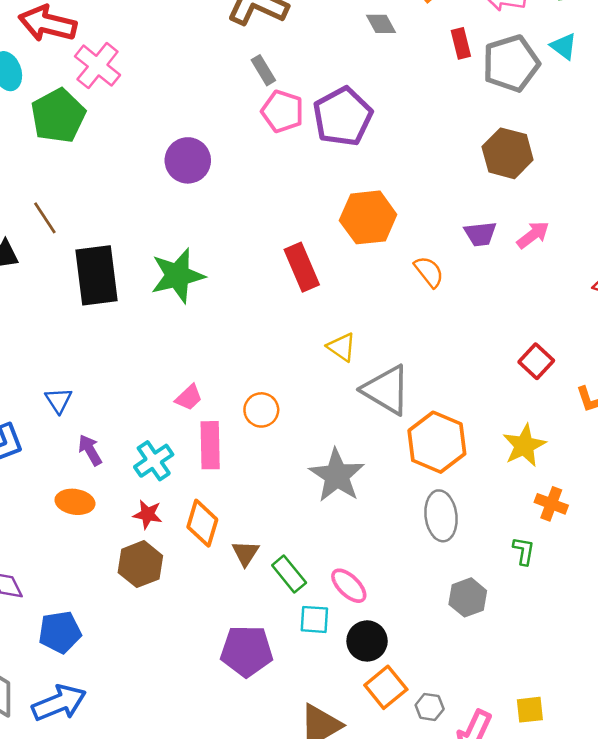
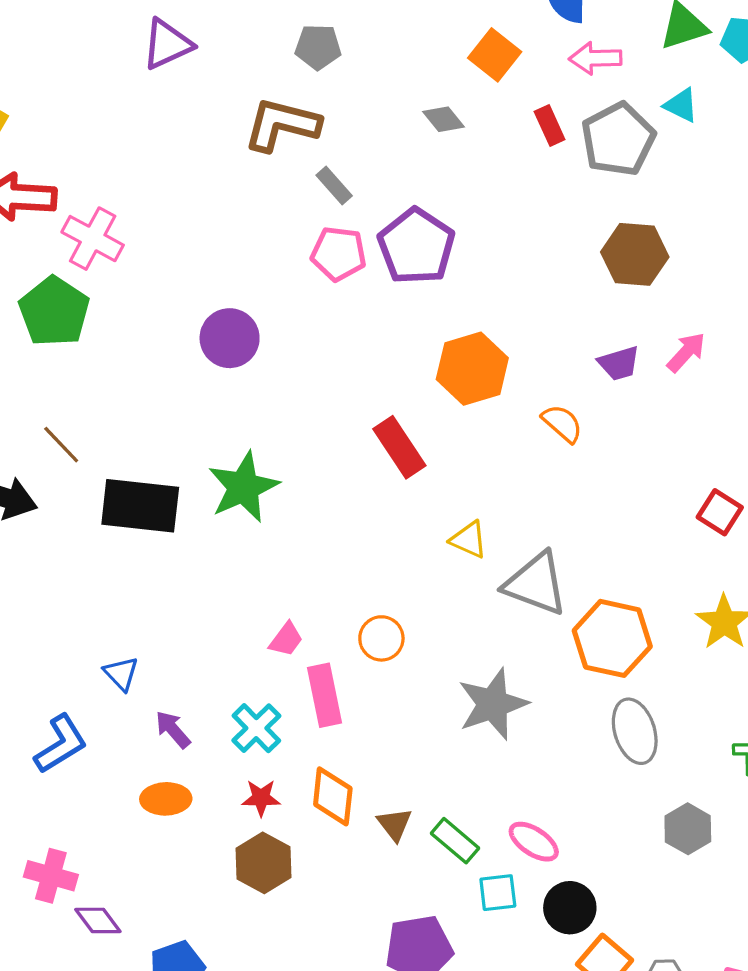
gray rectangle: (263, 70) -> (334, 186), moved
black rectangle: (96, 275) -> (140, 506), turned -66
gray star: (337, 475) -> (493, 704), turned 30

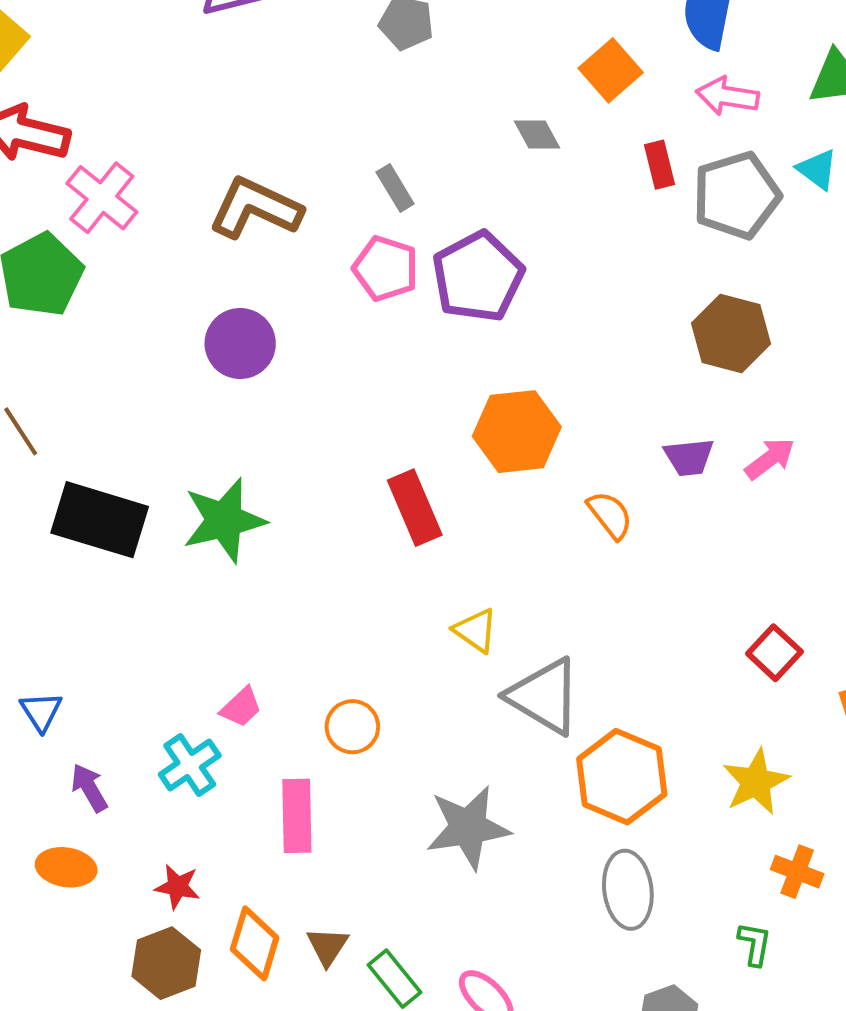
brown L-shape: (282, 125) -> (255, 208), moved
pink rectangle: (324, 695) -> (297, 816), moved
cyan cross: (256, 728) -> (190, 765), moved
orange diamond: (333, 796) -> (255, 943), moved

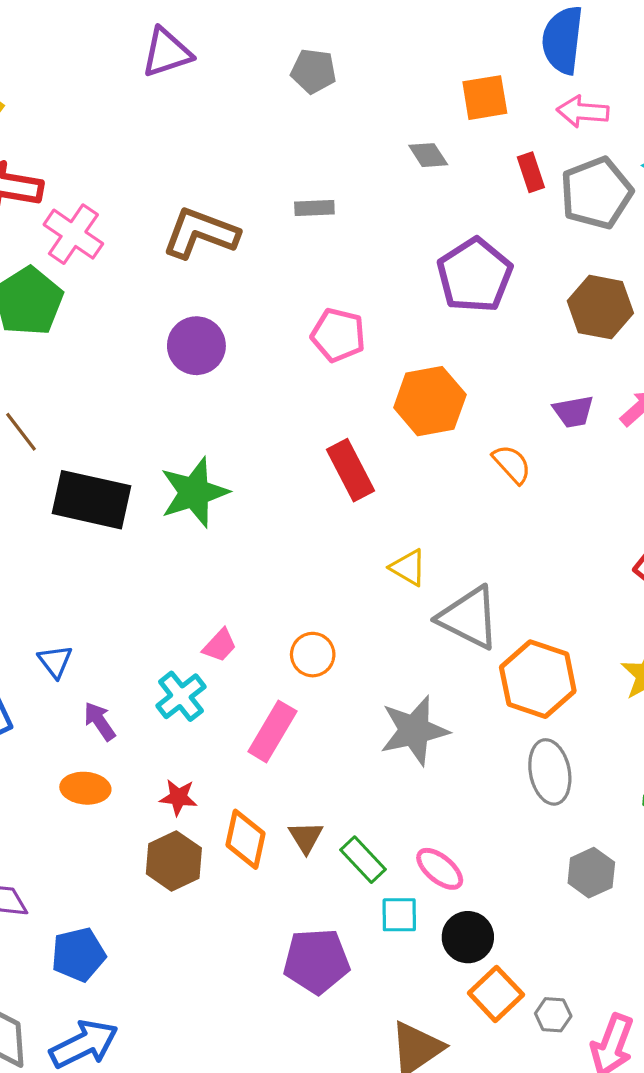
orange square: (611, 70) -> (485, 98), turned 36
gray rectangle: (395, 188) -> (314, 208), turned -57
pink pentagon: (386, 268) -> (338, 335), moved
purple pentagon: (478, 277) -> (475, 275), moved
pink rectangle: (297, 816) -> (272, 731), turned 36

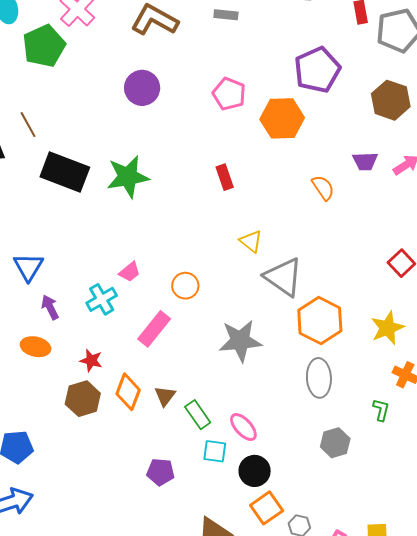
orange hexagon: (430, 401) -> (282, 118), moved
red rectangle: (351, 470) -> (225, 177), size x0.7
blue triangle: (55, 661) -> (28, 267), size x1.4
purple pentagon: (316, 961) -> (160, 472), size x0.7

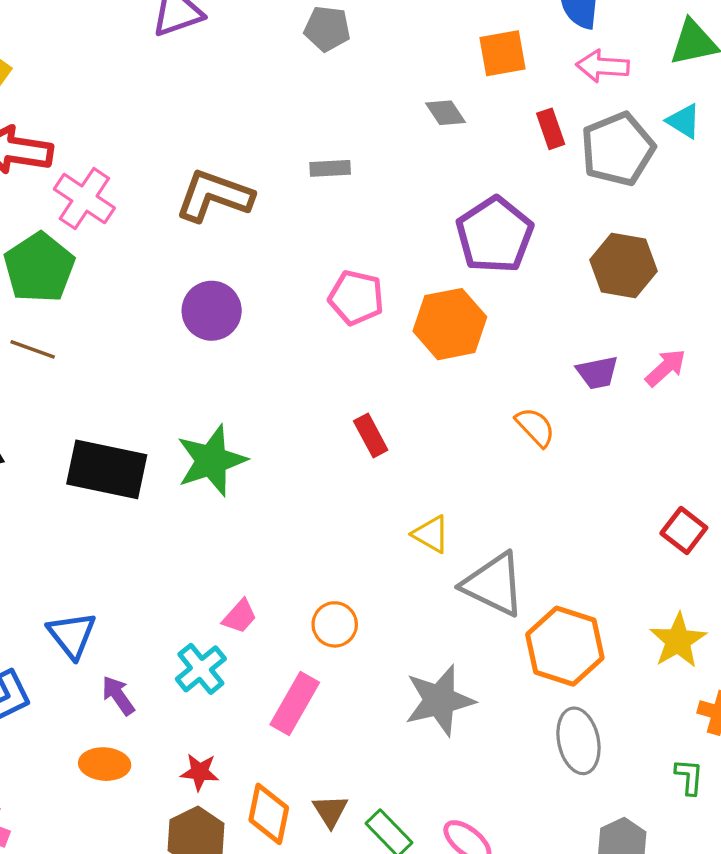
brown line: (28, 125) -> (33, 349), moved, turned -32

